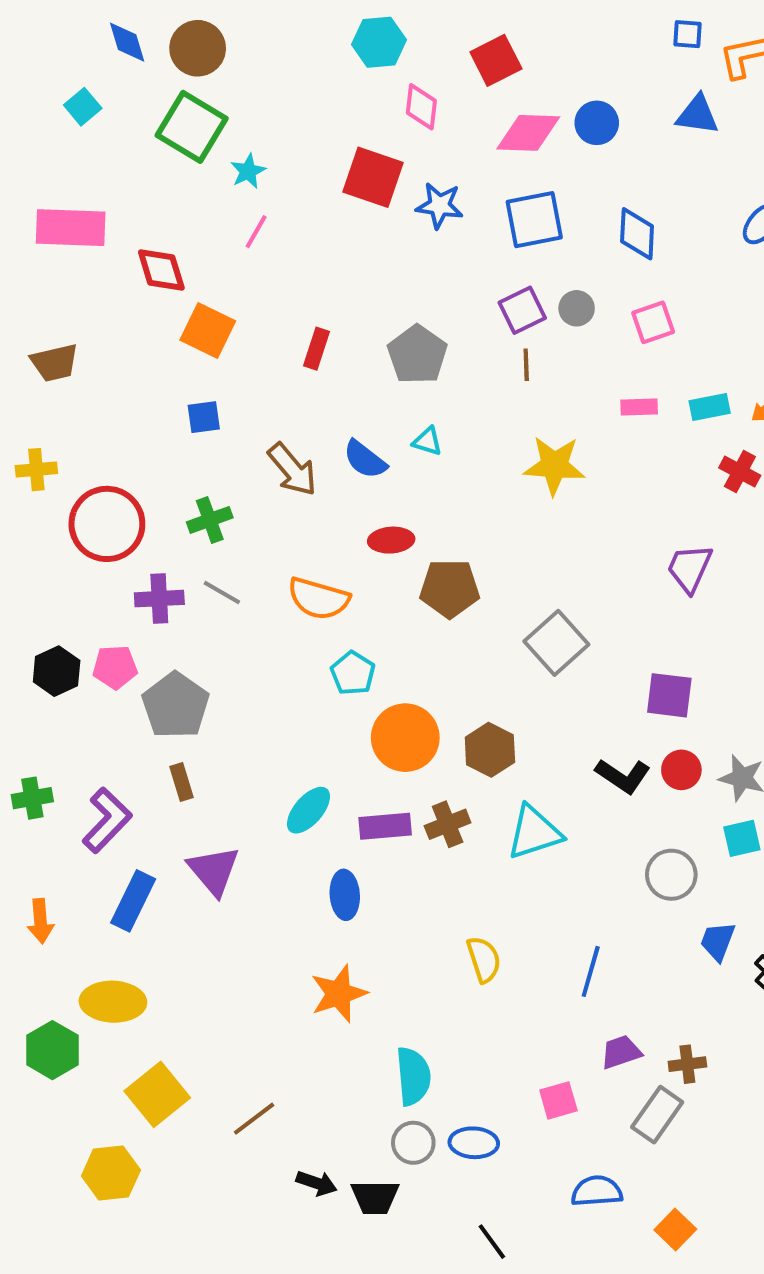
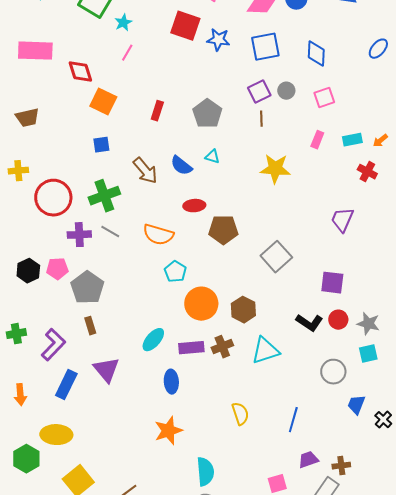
pink rectangle: (639, 407) -> (317, 140), turned -66
green cross: (210, 520) -> (104, 196), size x1.4

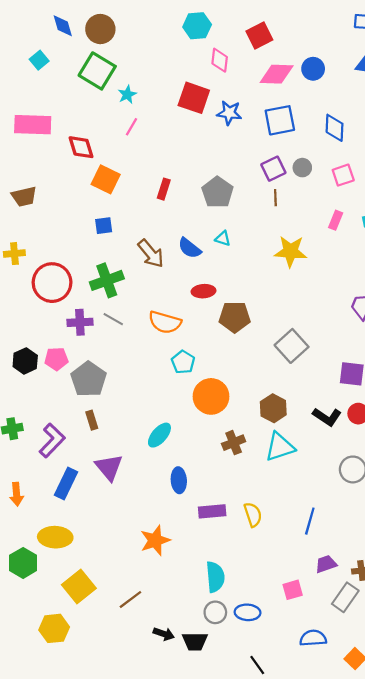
brown hexagon: (243, 310) -> (273, 408), moved
purple rectangle: (191, 348) -> (212, 511), moved
orange star: (168, 431) -> (155, 540), moved

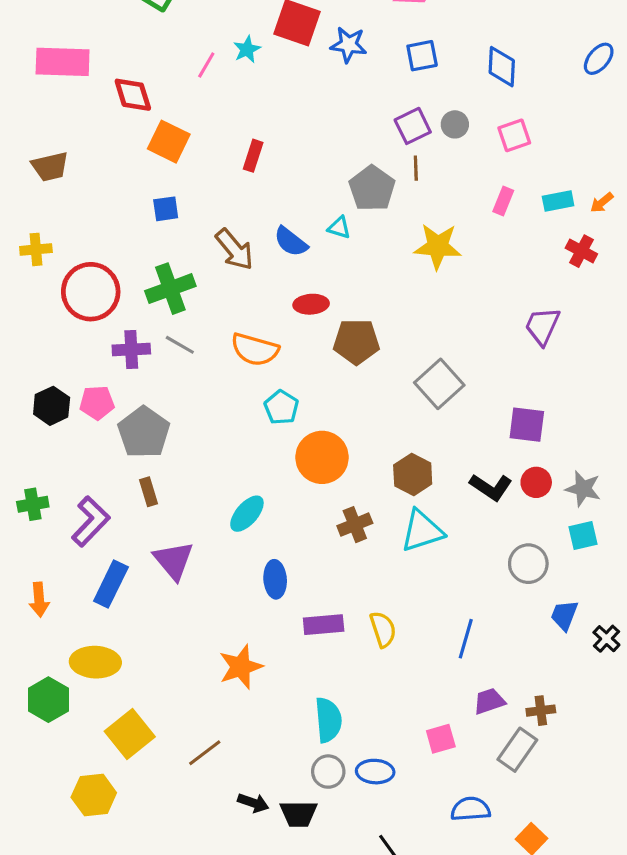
cyan star: (127, 95) -> (247, 49), moved
blue square: (280, 120) -> (422, 56), size x0.7
gray pentagon: (217, 192) -> (372, 189), moved

